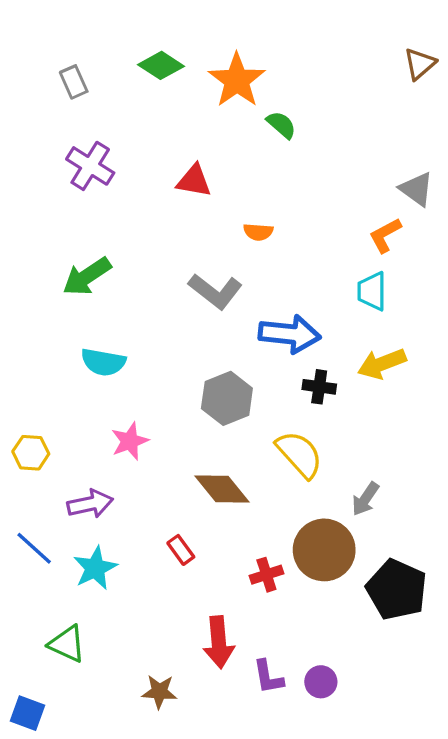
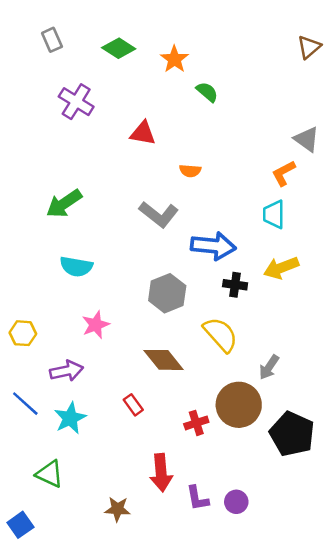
orange star: (237, 80) -> (174, 59), size x0.7
gray rectangle: (74, 82) -> (52, 40), moved
purple cross: (90, 166) -> (76, 102), moved
blue square: (28, 713) -> (20, 525), turned 35

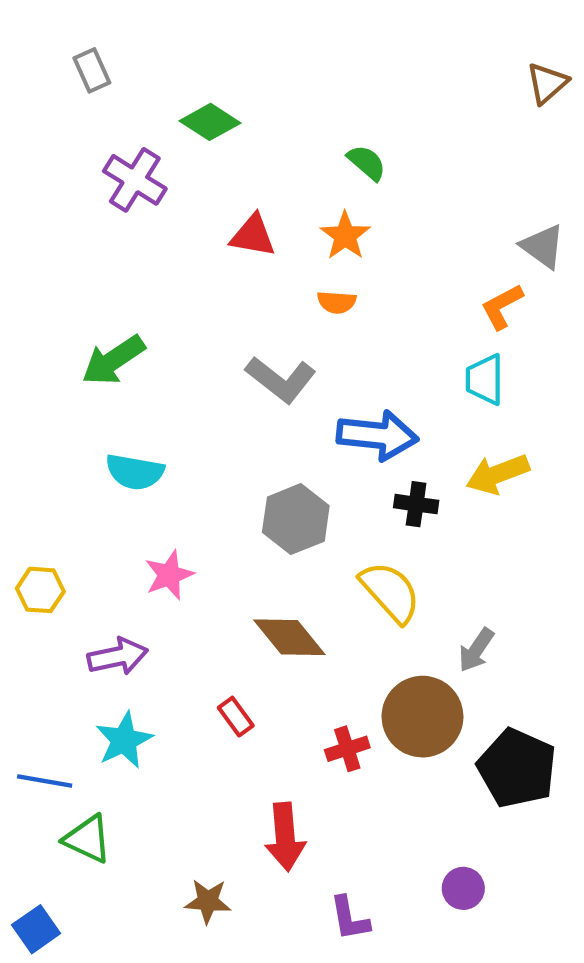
green diamond: (119, 48) -> (210, 122), moved
orange star: (174, 59) -> (345, 236), moved
blue line: (25, 404) -> (45, 781), moved, turned -32
purple L-shape: (197, 498) -> (349, 918), moved
purple circle: (236, 502) -> (463, 888), moved

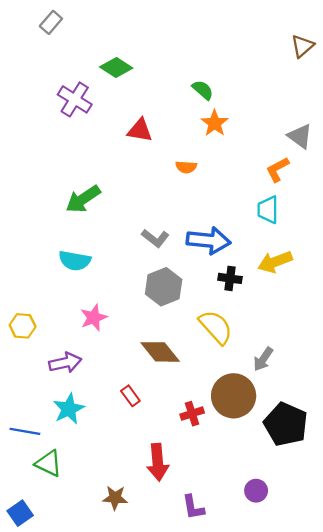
gray rectangle: (92, 70) -> (51, 22), moved, turned 65
orange star: (345, 236) -> (215, 123), moved
green arrow: (113, 360) -> (83, 199), moved
gray L-shape: (281, 380) -> (155, 238), moved, size x0.7

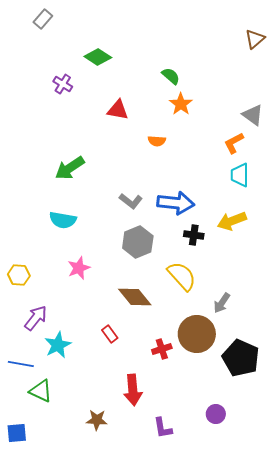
purple cross: (75, 99) -> (63, 84), size x0.7
cyan trapezoid: (268, 210) -> (240, 175), moved
purple arrow: (65, 363) -> (36, 318), moved, turned -40
blue square: (20, 513) -> (17, 433), turned 30

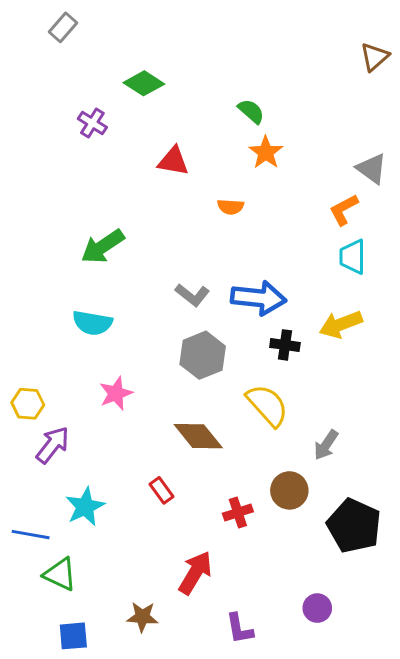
purple arrow: (36, 318) -> (53, 445), moved
brown circle: (197, 334) -> (289, 490), size x0.7
red arrow: (133, 390) -> (195, 573), turned -144
blue square: (17, 433) -> (73, 636), moved

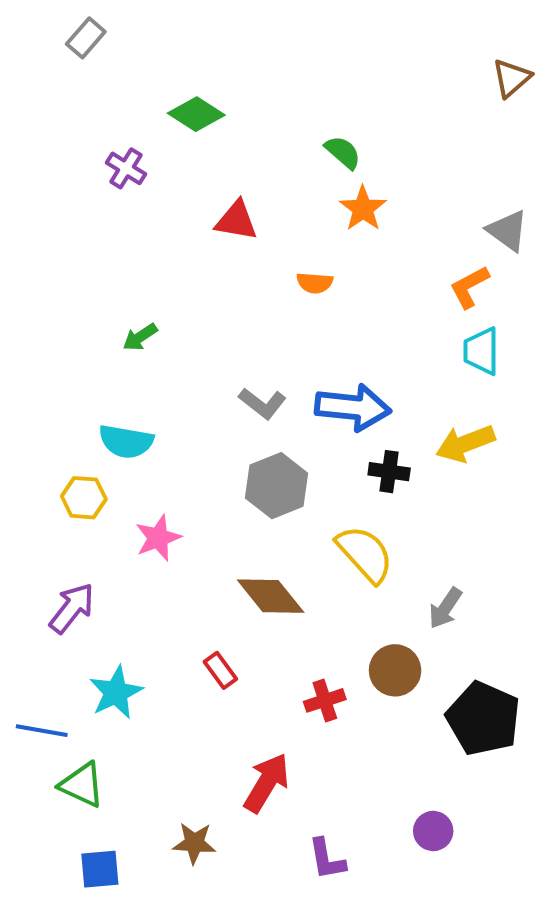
green arrow: (103, 246) -> (140, 337), size x0.6
yellow hexagon: (28, 404) -> (84, 498), moved

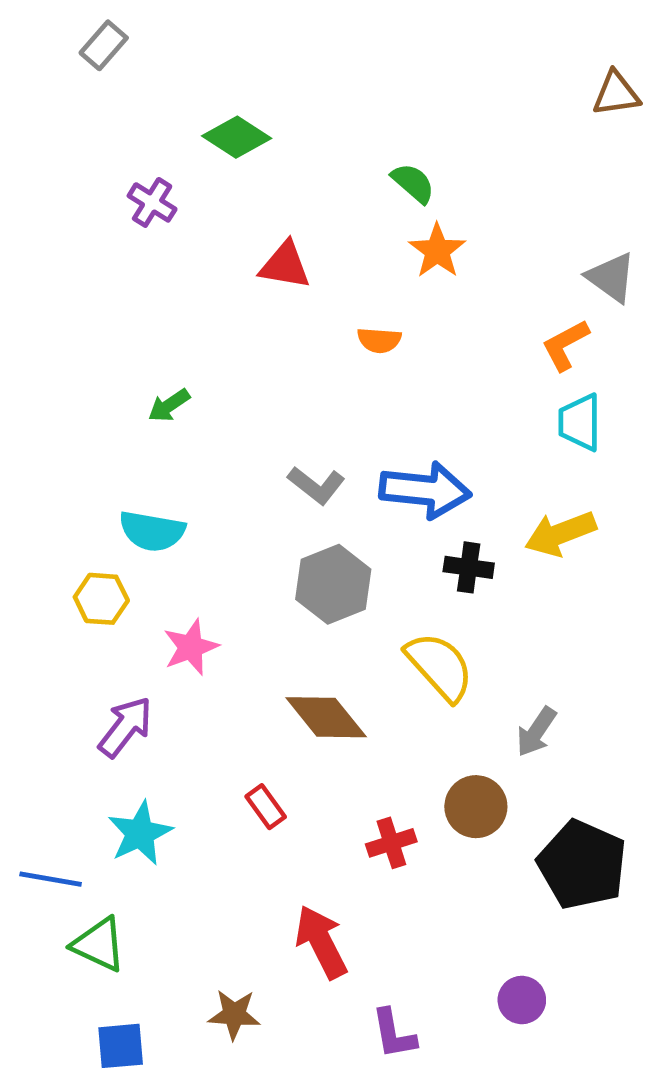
brown triangle: (511, 78) -> (616, 94), turned 33
purple arrow: (72, 608) -> (125, 727), moved
red arrow: (267, 783) -> (321, 942), turned -58

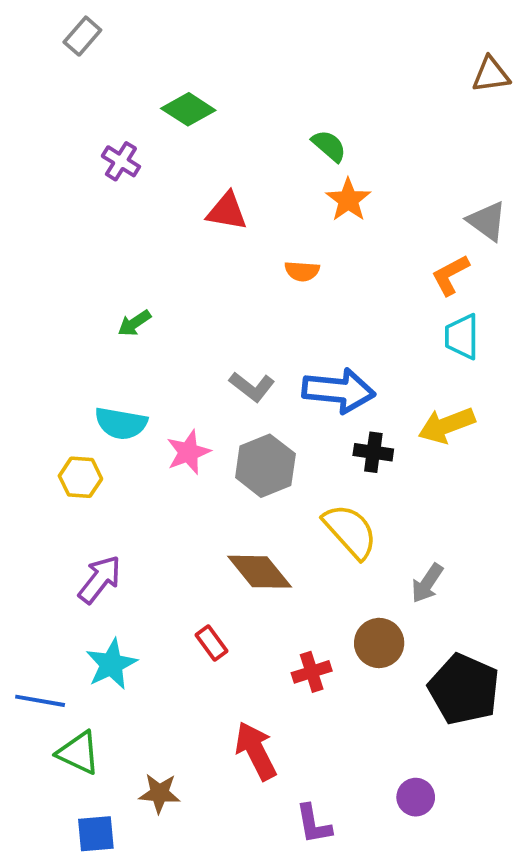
pink star: (191, 647) -> (188, 452), moved
brown star: (234, 1015) -> (159, 793), moved

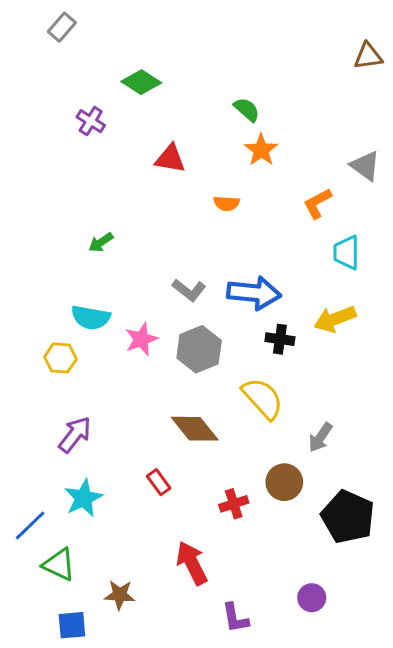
orange L-shape: (450, 275) -> (318, 203), moved
blue line: (40, 701) -> (30, 525), turned -54

